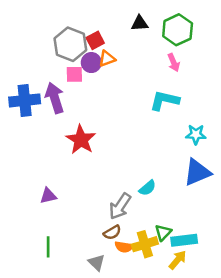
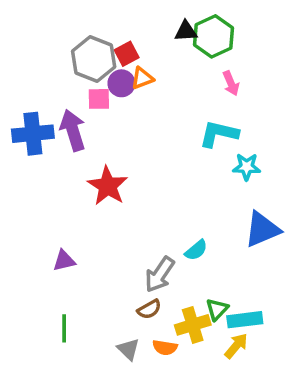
green hexagon: (178, 30) -> (214, 36), moved
cyan star: (196, 134) -> (247, 167), moved
orange semicircle: (124, 247) -> (165, 347), moved

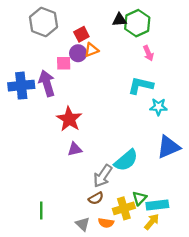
gray hexagon: (94, 59) -> (44, 22), moved
cyan semicircle: (196, 250) -> (126, 160), size x1.6
purple triangle: (64, 261) -> (75, 149), moved

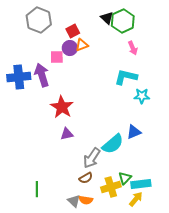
black triangle: (119, 20) -> (107, 18), turned 48
blue triangle: (168, 147) -> (134, 132), moved, size x0.7
orange semicircle: (106, 223) -> (86, 200), moved

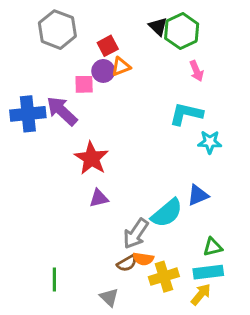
purple arrow: (42, 75) -> (62, 111), turned -30
green triangle: (125, 178) -> (213, 247), moved, turned 32
orange semicircle: (86, 200) -> (143, 259), moved

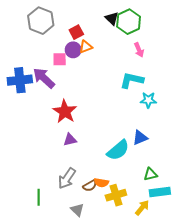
gray arrow: (136, 234) -> (67, 178), moved
cyan rectangle: (208, 272) -> (160, 192), moved

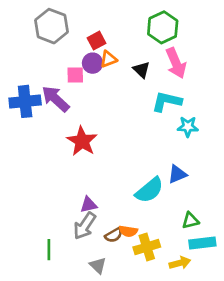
black triangle: (112, 18) -> (142, 70), moved
pink arrow: (139, 50) -> (176, 63), size x1.6
purple triangle: (70, 140) -> (89, 205), moved
yellow arrow: (142, 208) -> (180, 263), turned 35

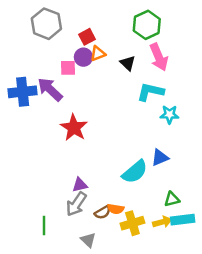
yellow arrow: (180, 263) -> (162, 222), moved

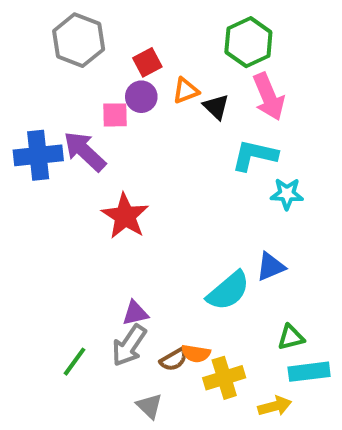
orange triangle: (98, 54) -> (186, 91), moved
yellow arrow: (162, 222) -> (275, 406), moved
green line: (44, 226) -> (75, 362), moved, turned 36

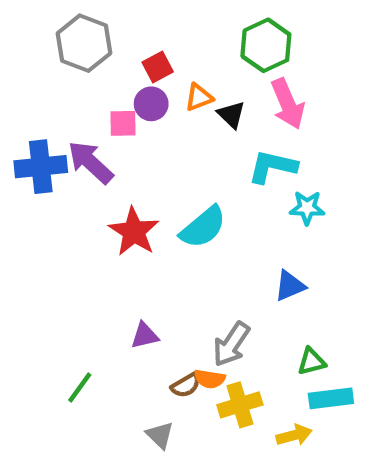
cyan semicircle: (228, 291) -> (203, 227), moved
gray arrow: (129, 345) -> (231, 344), moved

